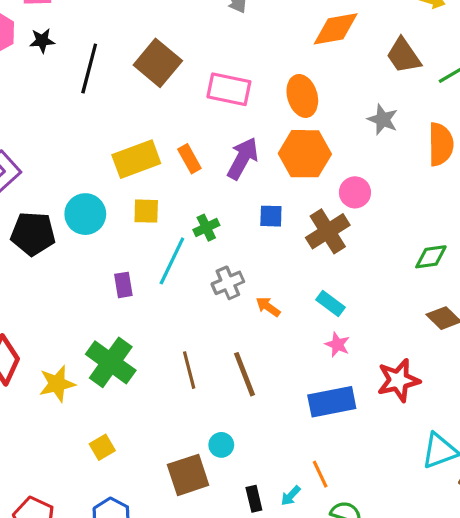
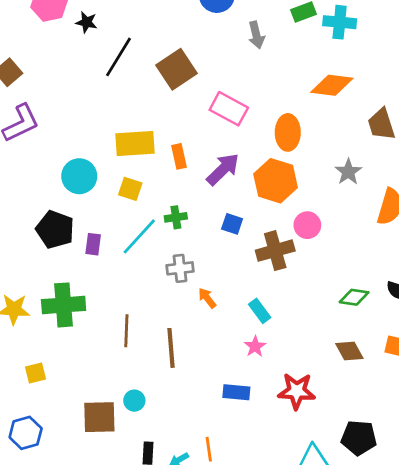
black pentagon: (33, 234) -> (55, 229), moved
green cross: (111, 362) -> (64, 305), turned 33
blue rectangle: (332, 402) -> (236, 392), size x0.7

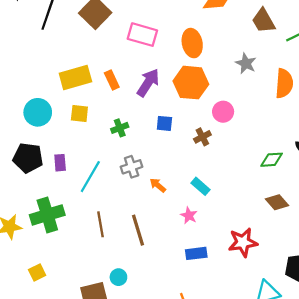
cyan line: (139, 236) -> (90, 177), moved
brown cross: (275, 251) -> (202, 137), size x0.6
pink star: (255, 346) -> (189, 215), moved

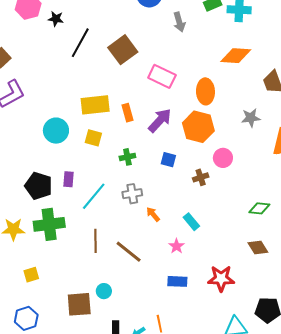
gray star: (246, 63) -> (251, 118), turned 30
black pentagon: (28, 158) -> (39, 186), moved
brown line: (138, 230) -> (129, 252), turned -44

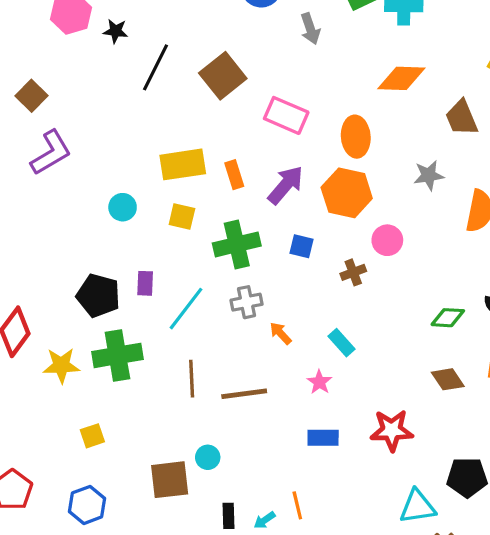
cyan circle: (56, 131) -> (123, 207), size x0.7
green cross: (127, 157) -> (237, 244), size x1.8
brown line: (129, 252) -> (244, 394), turned -44

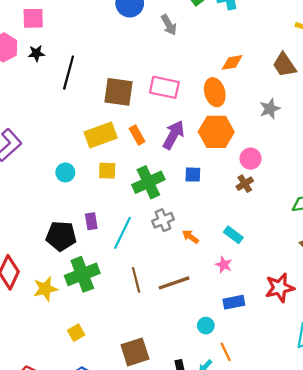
brown square: (223, 76) -> (118, 92), moved, turned -32
orange diamond: (401, 78) -> (232, 62), moved, size x0.7
brown cross: (353, 272) -> (245, 184), moved
cyan circle: (208, 457) -> (206, 326), moved

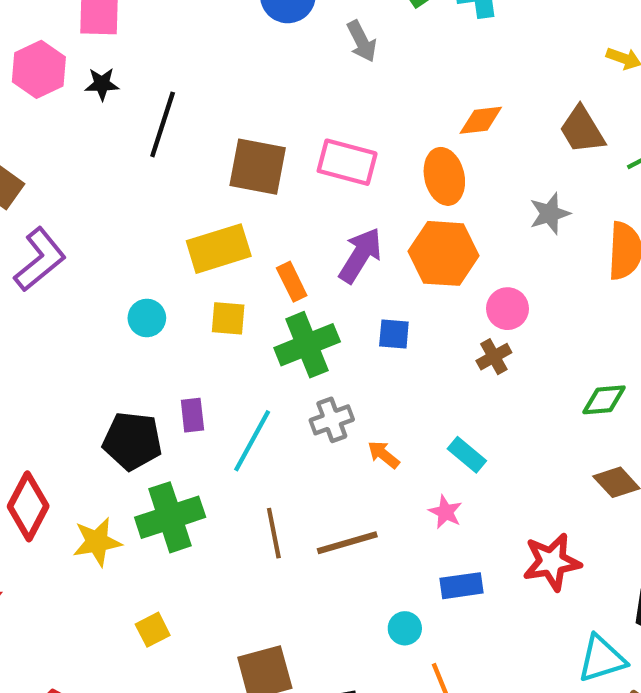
orange rectangle: (137, 135) -> (292, 282), moved

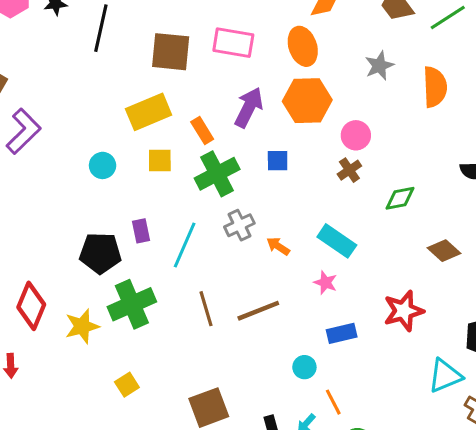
green diamond: (604, 400) -> (400, 198), moved
cyan rectangle: (467, 455) -> (337, 241), size x1.4

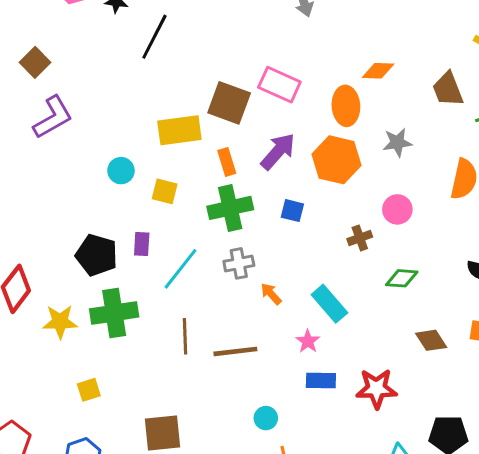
brown square: (171, 52) -> (229, 103), moved
gray star: (379, 66) -> (397, 143), moved
pink circle: (356, 135) -> (397, 209), moved
yellow square: (160, 160) -> (165, 191), moved
blue rectangle: (342, 333) -> (321, 380), moved

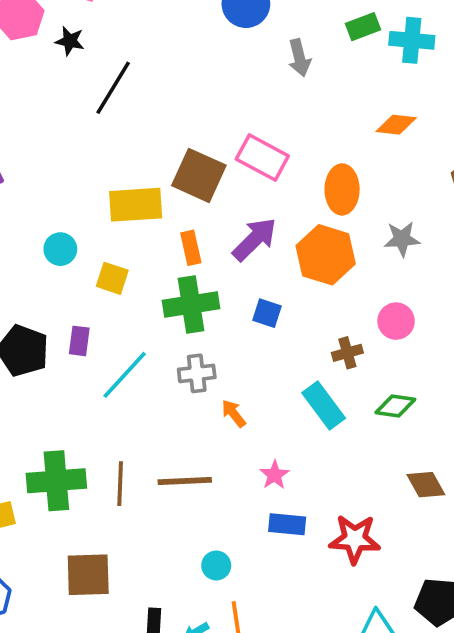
orange diamond: (378, 71) -> (396, 125), moved
cyan rectangle: (329, 304) -> (324, 406), moved
green cross: (114, 313) -> (56, 481), moved
brown line: (185, 336) -> (120, 484), moved

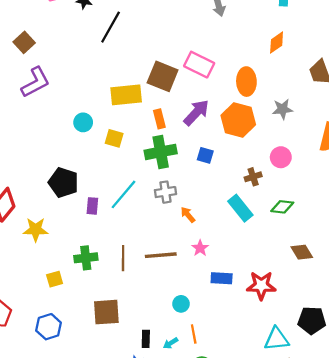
orange diamond: (396, 125) -> (277, 43), turned -40
purple rectangle: (79, 341) -> (92, 206), moved
pink star: (275, 475) -> (200, 248), moved
green cross: (56, 481) -> (86, 258), size x0.7

